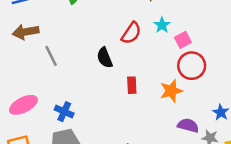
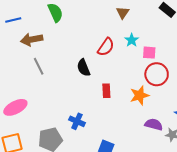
brown arrow: (26, 32) -> (32, 39), moved
pink square: (183, 40) -> (149, 53), turned 32
blue cross: (64, 112) -> (77, 121), moved

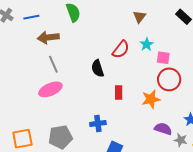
pink ellipse: (15, 107) -> (50, 89), moved
blue cross: (77, 121) -> (98, 123), moved, turned -35

